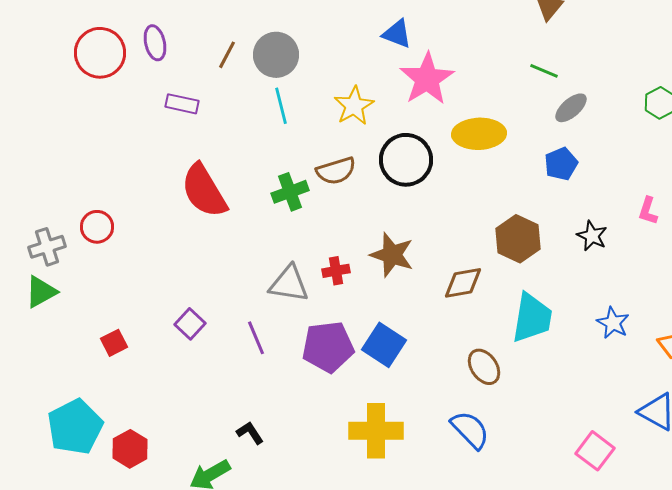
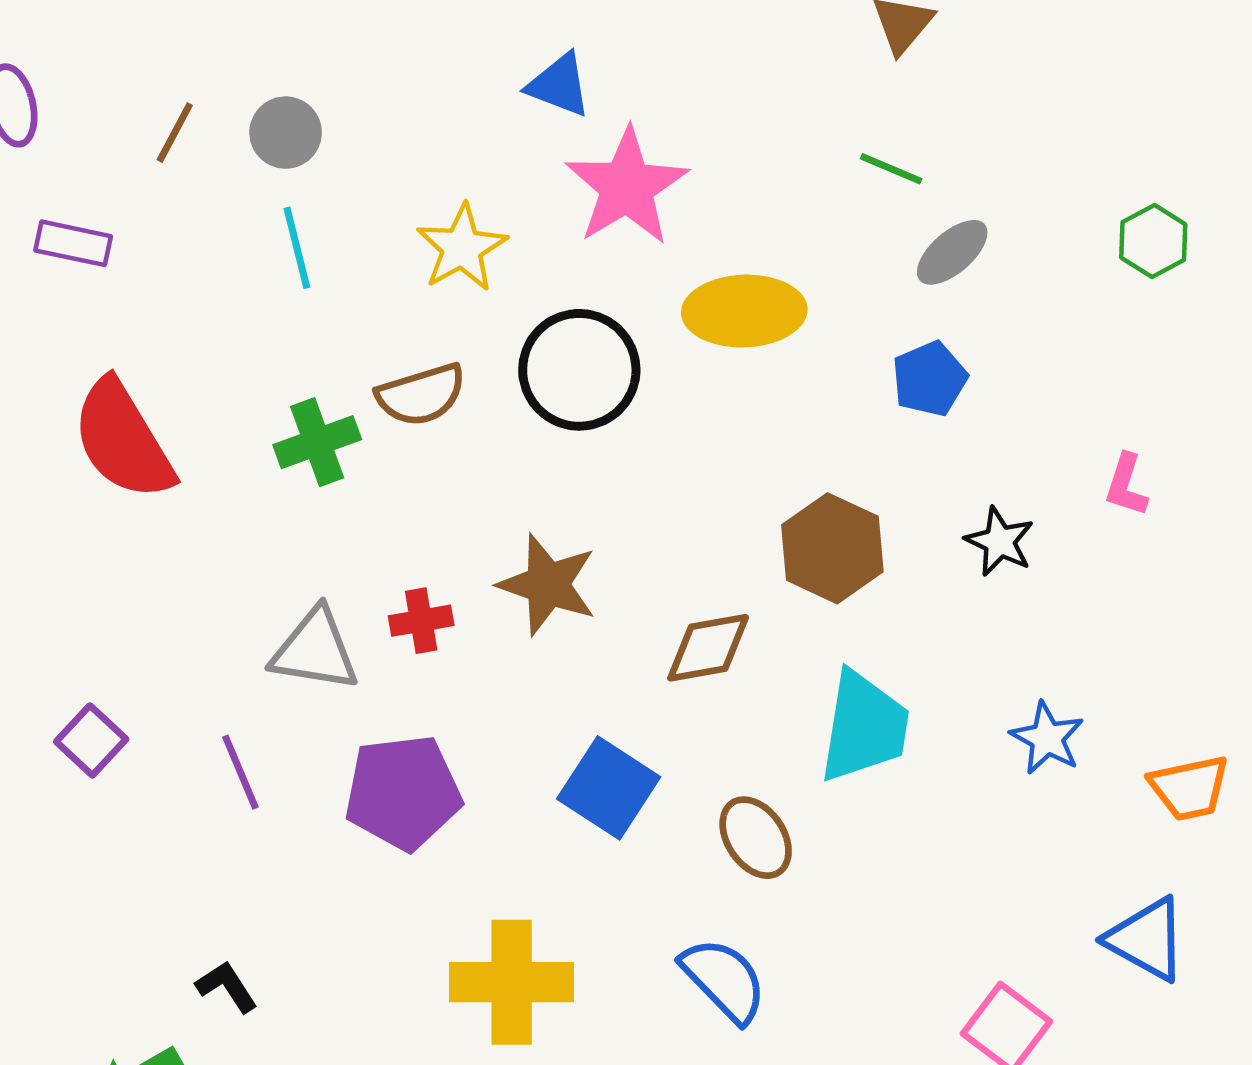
gray circle: (276, 55) -> (286, 133), size x0.7
blue square: (384, 345) -> (609, 788), moved

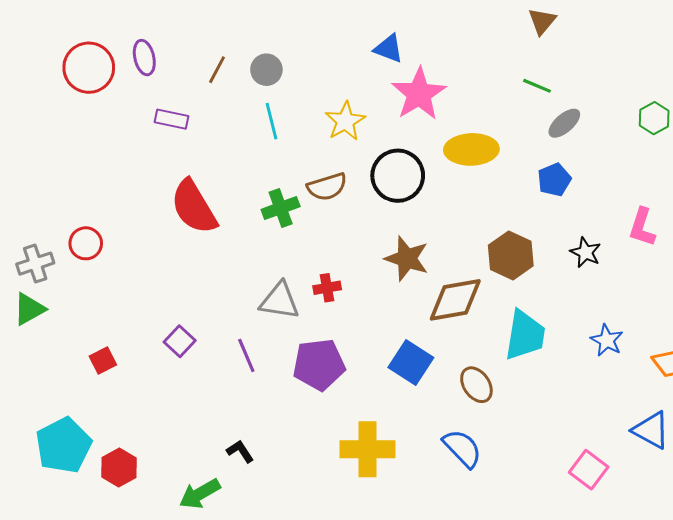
pink L-shape: (1126, 485) -> (642, 227), size x1.4
brown star: (548, 584) -> (407, 258), moved
brown diamond: (708, 648) -> (455, 300), size x1.4

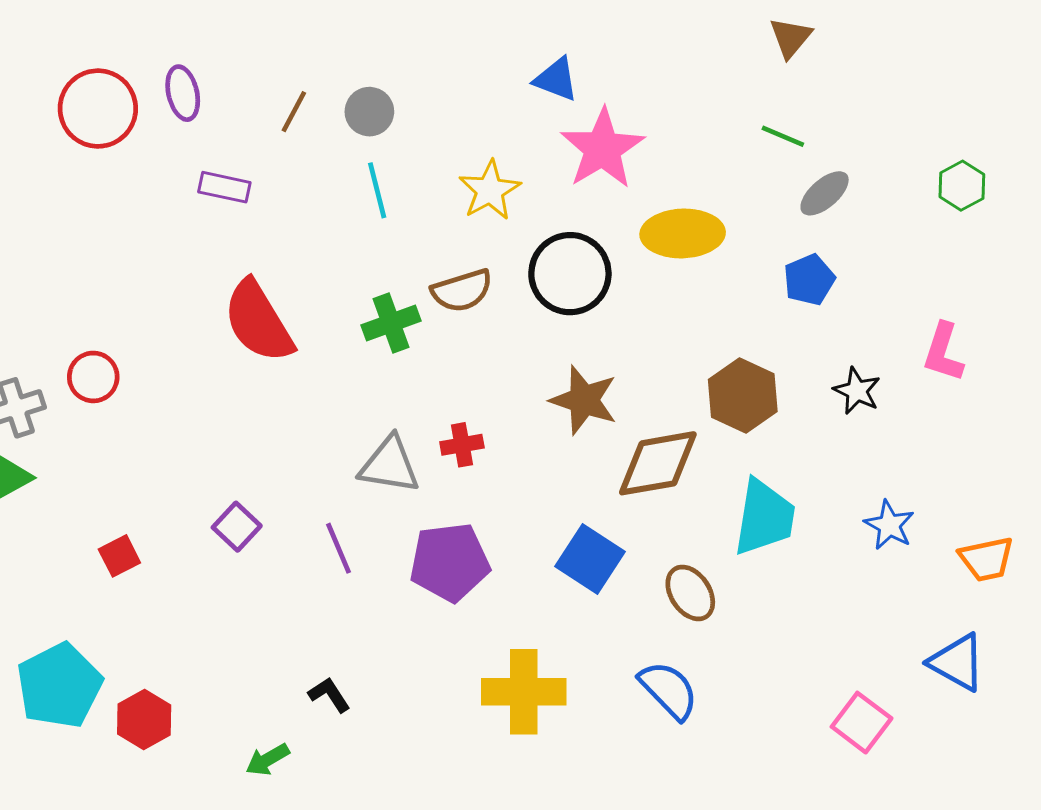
green arrow: (200, 494) -> (268, 760), size x0.7

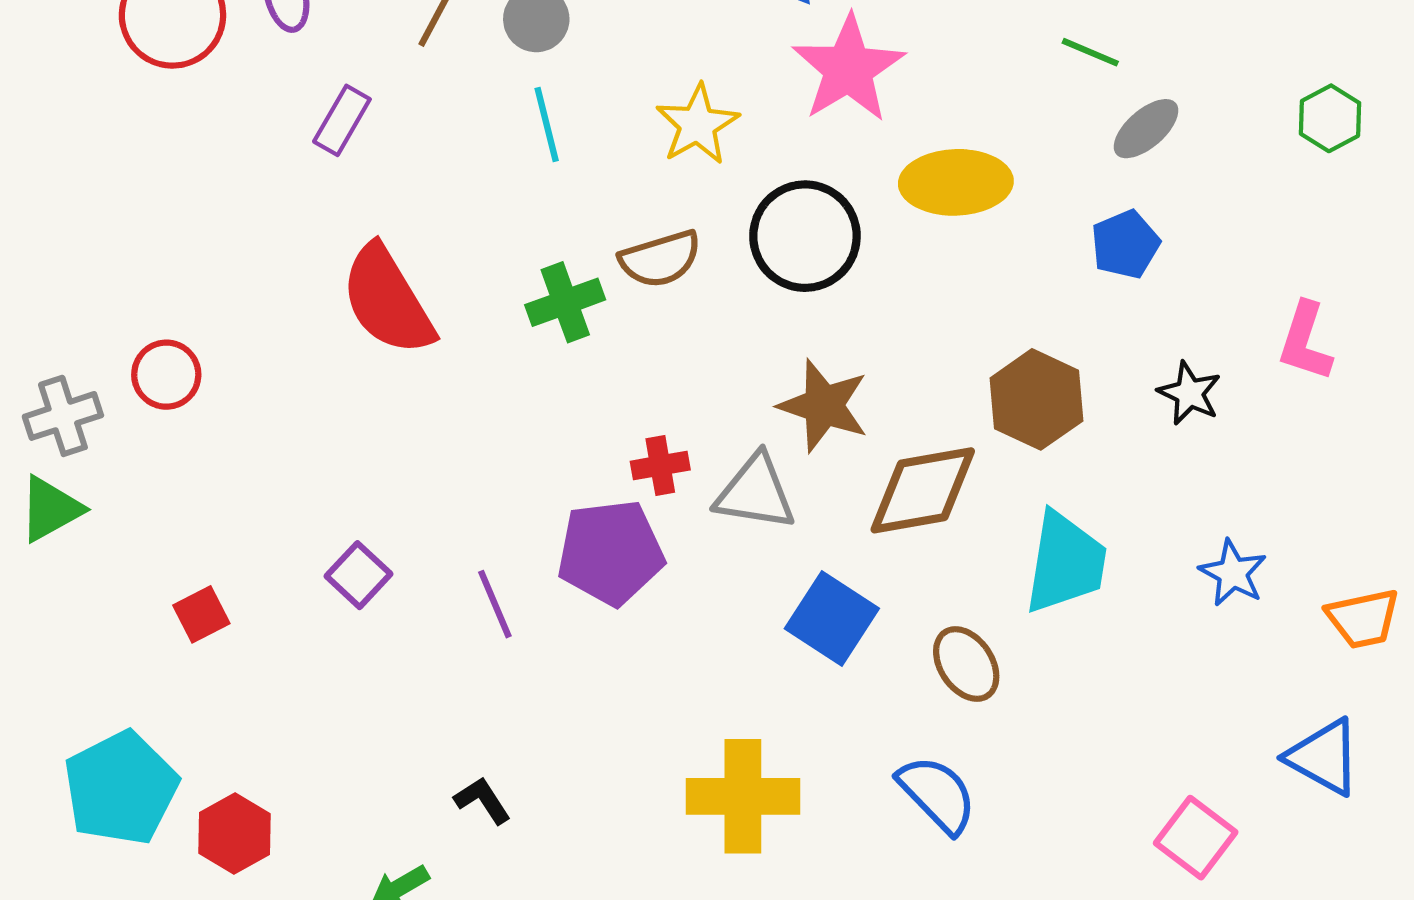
purple rectangle: (224, 187) -> (342, 120), turned -72
gray triangle: (389, 465) -> (755, 492), moved
purple pentagon: (450, 562) -> (611, 552), moved

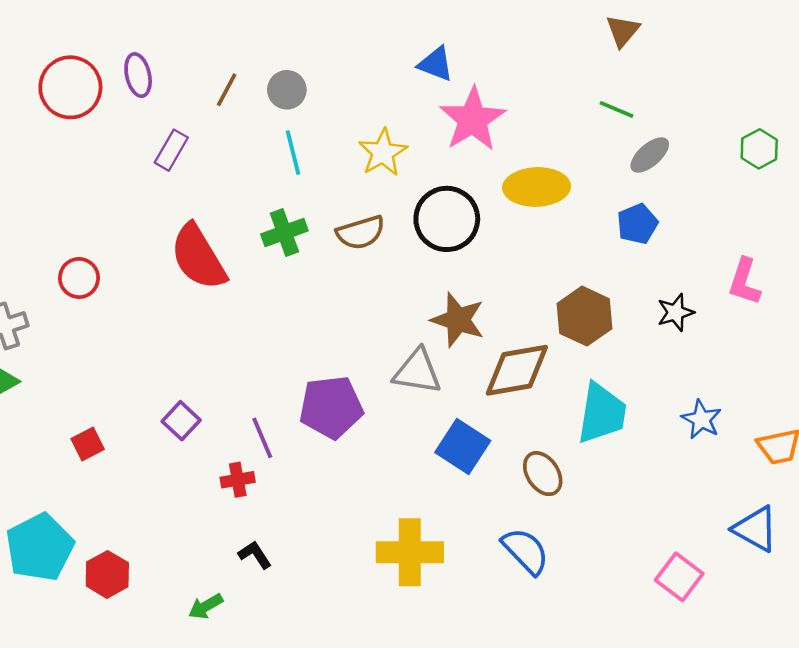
green cross: (565, 302) -> (284, 232), moved
red circle: (166, 375) -> (79, 278), moved
black star: (1189, 393) -> (676, 312), turned 30
red cross: (660, 466) -> (238, 480), moved

